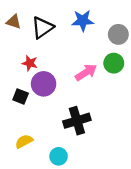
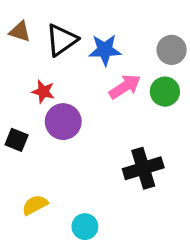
blue star: (83, 21) -> (105, 50), moved
pink arrow: (86, 72) -> (125, 87), moved
black square: (21, 97) -> (17, 140), moved
black cross: (77, 121) -> (143, 168), moved

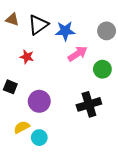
green circle: (165, 92) -> (102, 69), moved
purple circle: (63, 122) -> (39, 101), moved
cyan circle: (85, 227) -> (39, 138), moved

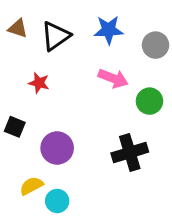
blue star: (65, 31) -> (109, 30), moved
pink arrow: (78, 54) -> (113, 78), turned 54

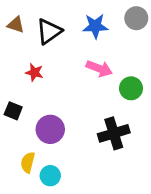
gray circle: (156, 45) -> (136, 18), moved
yellow semicircle: (31, 186) -> (28, 162), turned -48

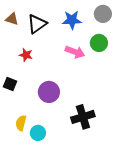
green circle: (131, 88) -> (99, 43), moved
purple circle: (50, 129) -> (49, 92), moved
black cross: (114, 133) -> (83, 117), moved

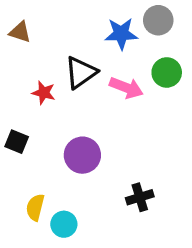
gray circle: (103, 14) -> (158, 20), moved
black triangle: (37, 24) -> (81, 72), moved
black cross: (83, 117) -> (140, 197), size x0.7

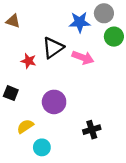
green circle: (167, 72) -> (114, 37), moved
yellow semicircle: (35, 207) -> (25, 126), moved, turned 42

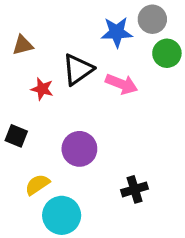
brown triangle: (13, 21) -> (23, 45), moved, turned -32
cyan circle: (42, 147) -> (62, 215), size x1.5

